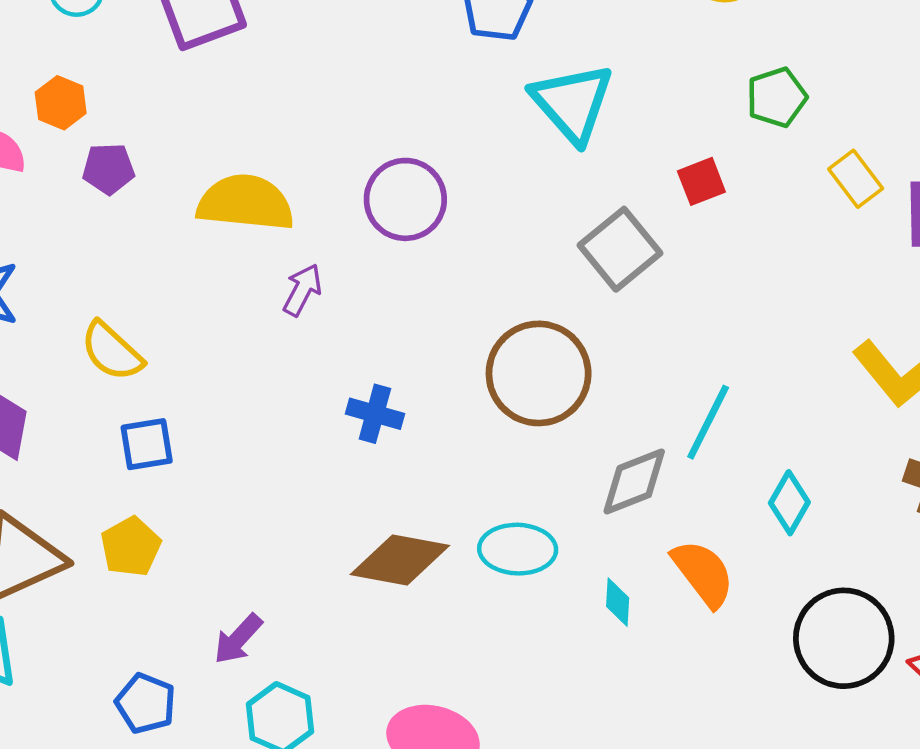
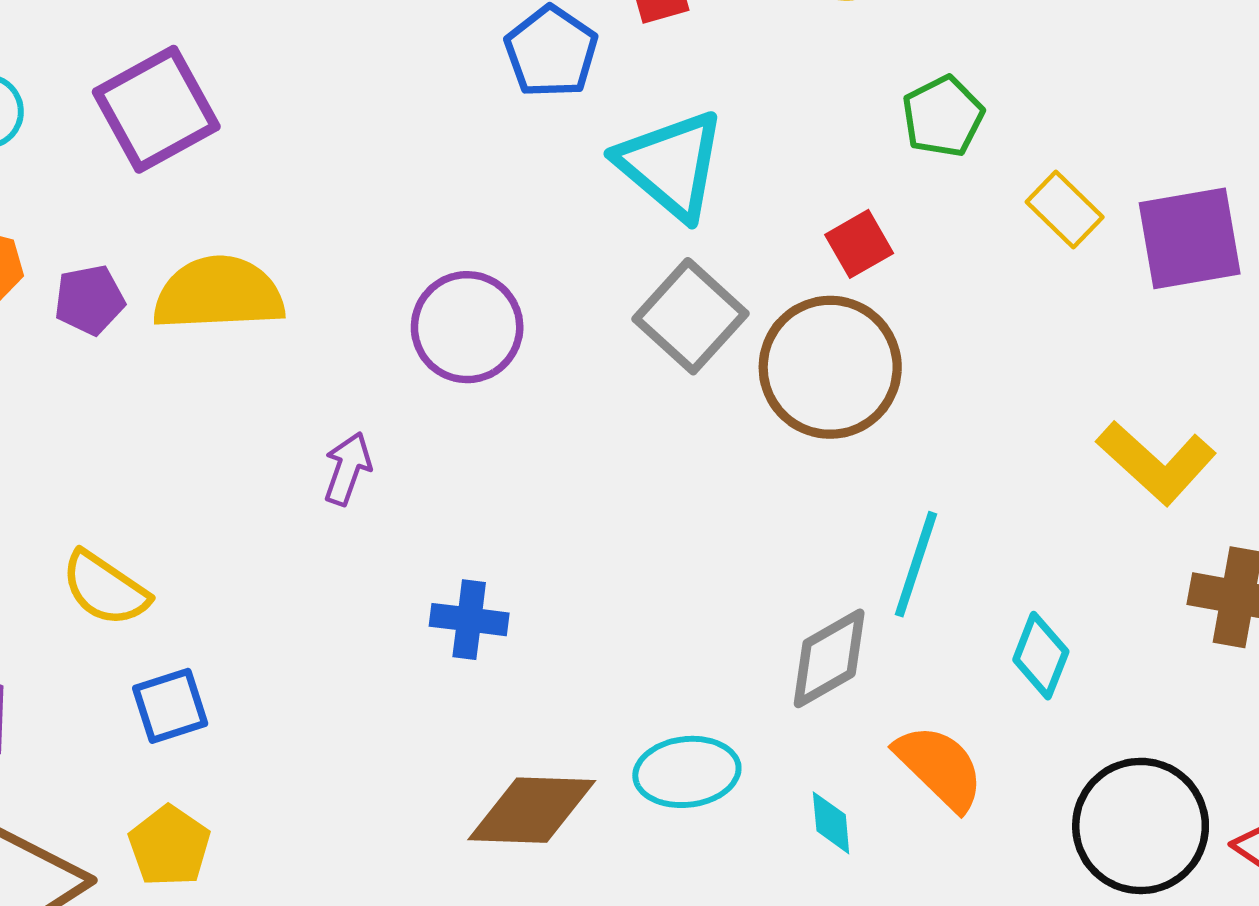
purple pentagon: (108, 169) -> (89, 300), moved
yellow semicircle: (245, 203) -> (219, 294), moved
gray square: (620, 249) -> (691, 316), moved
brown circle: (539, 373) -> (830, 367), moved

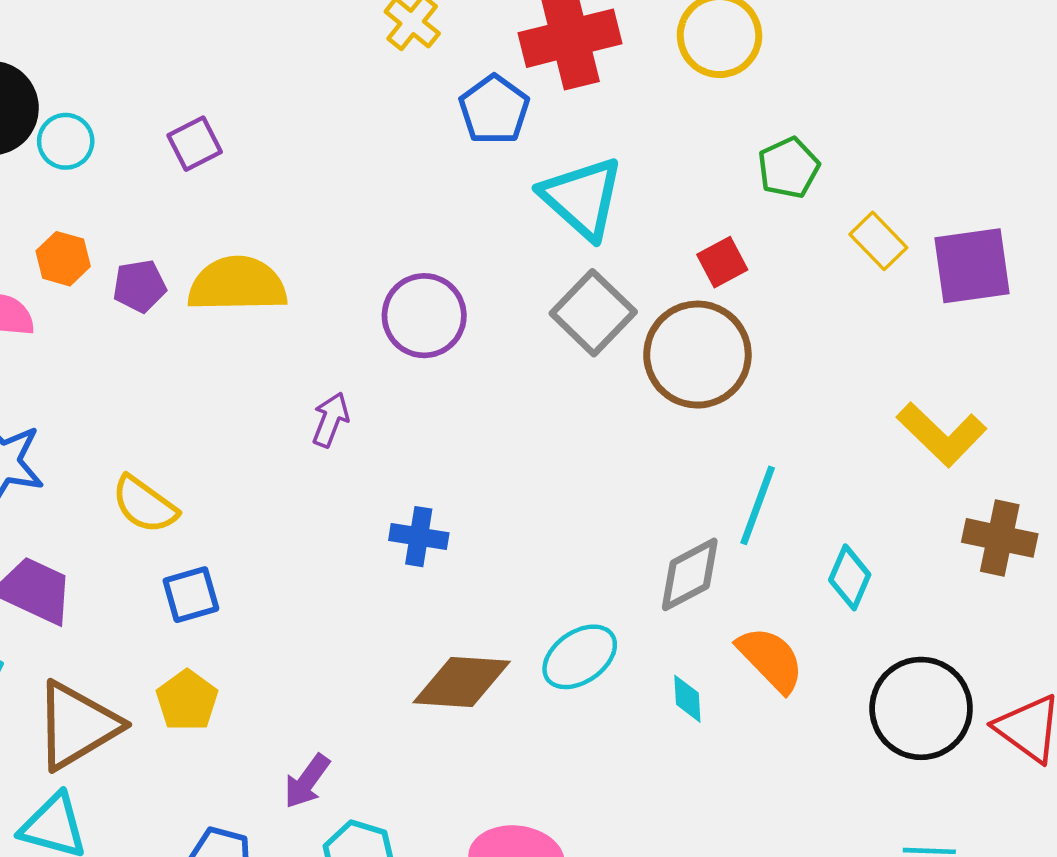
purple square: (156, 109) -> (195, 144), size x0.6
cyan ellipse: (687, 772) -> (580, 657), turned -30

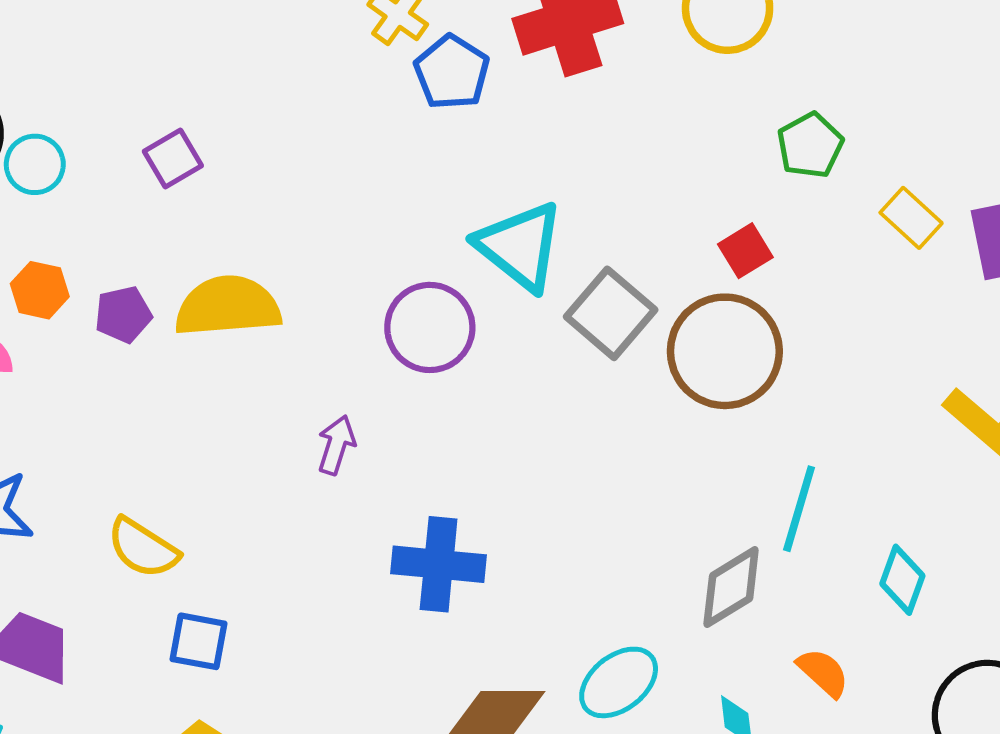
blue pentagon: (494, 110) -> (452, 72), moved
cyan triangle: (582, 198) -> (520, 246), moved
blue cross: (419, 537) -> (439, 564), size x1.5
blue square: (191, 595) -> (198, 641), turned 30
orange semicircle: (771, 659) -> (823, 673), size x0.7

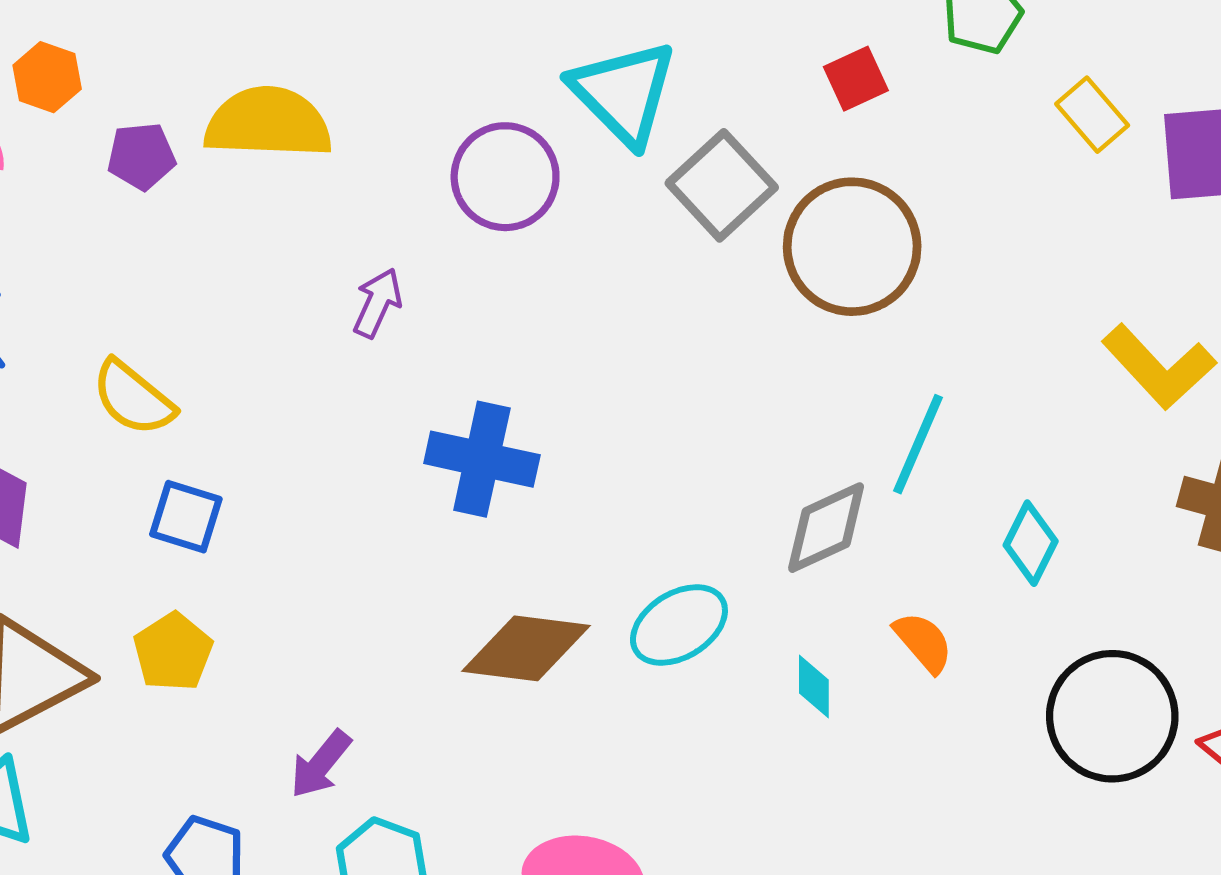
red square: (745, 251) -> (856, 79), moved
purple pentagon: (123, 315) -> (141, 156), moved

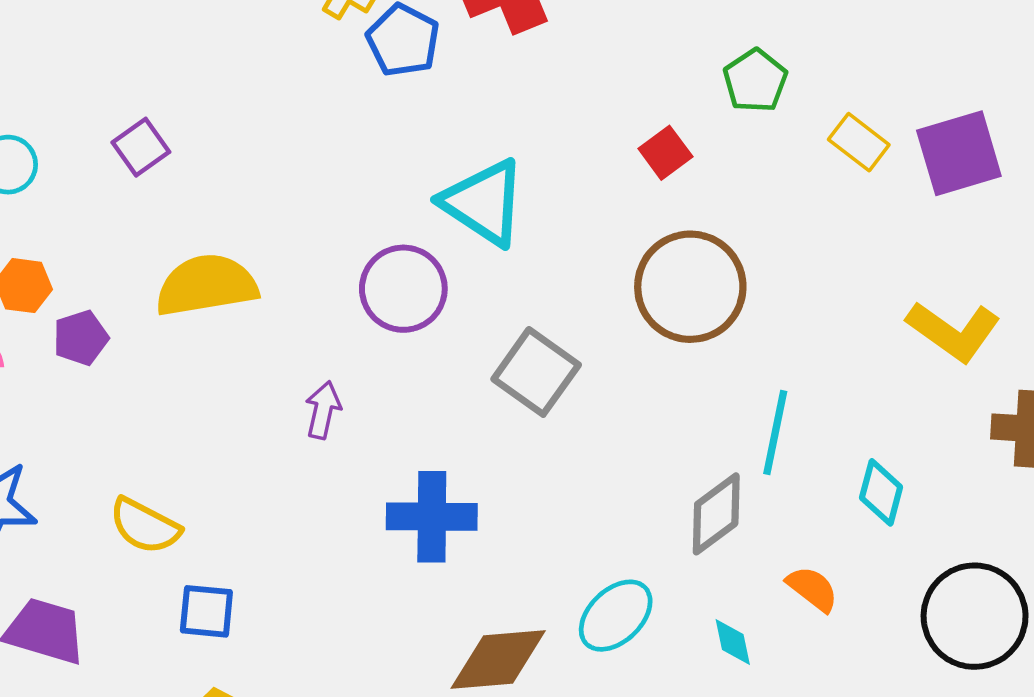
purple pentagon: (141, 156) -> (81, 338), moved
gray square: (722, 185) -> (536, 372), moved

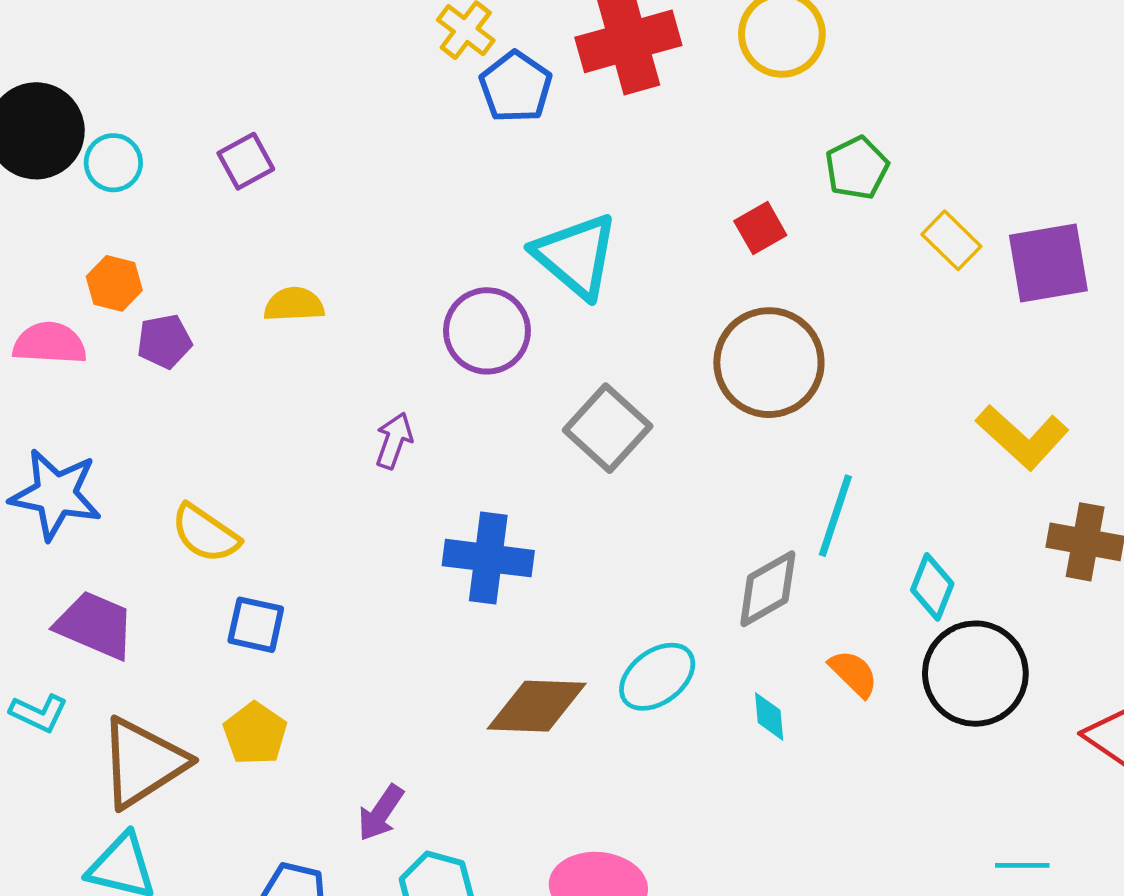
yellow semicircle: (206, 285) -> (294, 304), size x0.6
black circle: (975, 616) -> (975, 674), moved

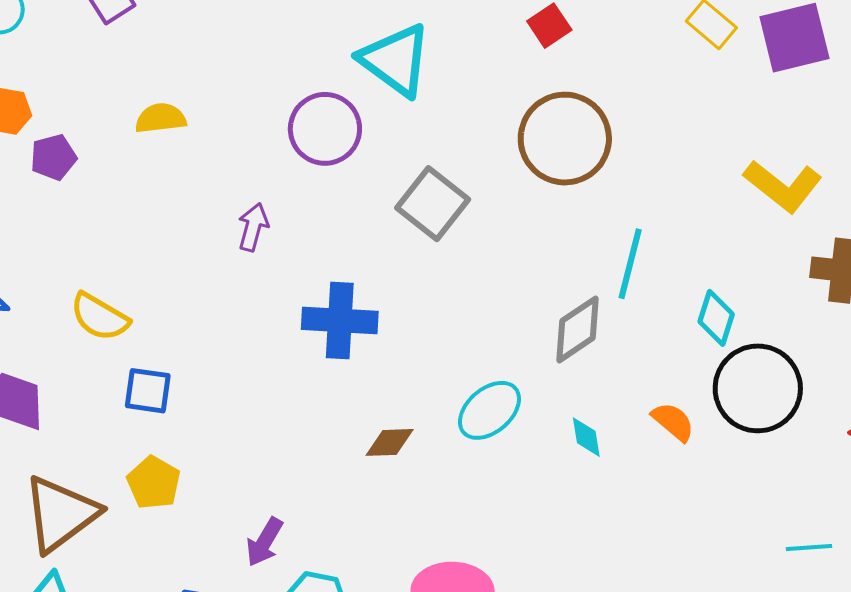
orange semicircle: (853, 673) -> (673, 422), moved
brown diamond: (537, 706) -> (390, 442), size x0.6

